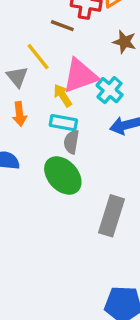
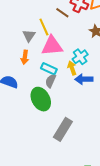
pink triangle: (80, 76) -> (52, 46), moved
yellow arrow: (63, 95) -> (72, 68), moved

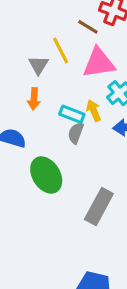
pink triangle: (52, 46) -> (99, 63), moved
yellow arrow: (72, 68) -> (94, 111), moved
green ellipse: (41, 99) -> (46, 175), moved

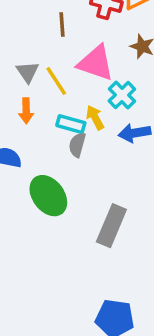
brown line: (88, 27) -> (62, 24), moved, turned 60
yellow line: (61, 50) -> (56, 81), moved
pink triangle: (99, 63) -> (96, 63), turned 33

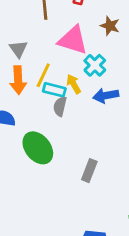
yellow line: (56, 81) -> (43, 75), moved, turned 60
orange arrow: (26, 111) -> (18, 80), size x1.4
gray rectangle: (111, 226) -> (89, 171), size x0.7

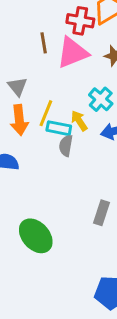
pink triangle: (73, 40) -> (73, 53), moved, turned -36
green ellipse: (38, 148) -> (36, 236), moved

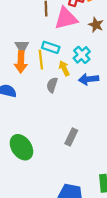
gray triangle: (18, 87) -> (22, 46), moved
yellow line: (46, 113) -> (41, 60), turned -36
cyan rectangle: (59, 128) -> (51, 47), moved

